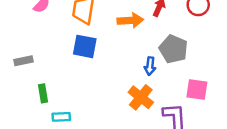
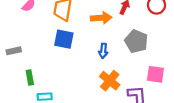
blue arrow: (150, 66) -> (103, 51), moved

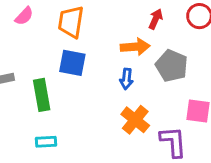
orange arrow: (101, 18) -> (135, 47), moved
green rectangle: (30, 77) -> (42, 95), moved, size x1.5

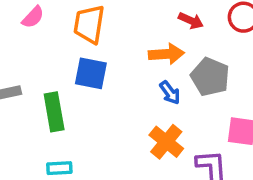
red arrow: (156, 19) -> (191, 21), turned 90
blue arrow: (126, 79) -> (170, 93), moved, turned -42

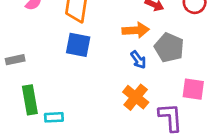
green rectangle: (54, 112) -> (30, 100), moved

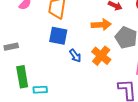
blue arrow: (138, 60) -> (75, 56), moved
orange cross: (136, 97) -> (101, 56), moved

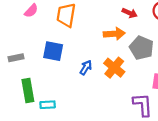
blue square: (58, 36) -> (53, 51), moved
blue arrow: (75, 56) -> (86, 68), turned -112

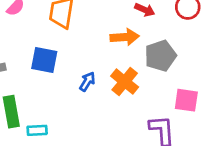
gray pentagon: (142, 48) -> (160, 56), turned 30

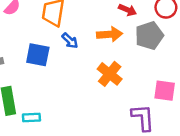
gray pentagon: (160, 56) -> (149, 36), moved
blue arrow: (87, 82) -> (70, 41), moved, turned 102

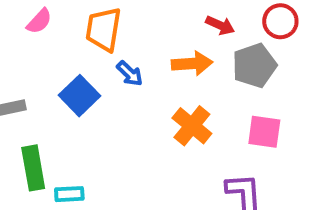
blue square: (38, 55) -> (79, 96), turned 35
pink square: (165, 91) -> (264, 132), moved

